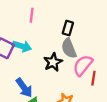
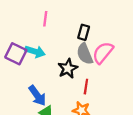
pink semicircle: (83, 65) -> (103, 53), moved
red line: (93, 78) -> (86, 87), moved

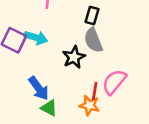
pink semicircle: (103, 53) -> (114, 82), moved
red line: (86, 87) -> (95, 91), moved

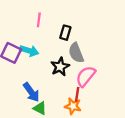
black rectangle: (92, 15) -> (65, 33), moved
pink semicircle: (114, 82) -> (86, 76), moved

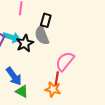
gray semicircle: (76, 53) -> (42, 35), moved
black star: (60, 67) -> (25, 43), moved

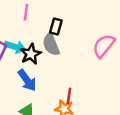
pink semicircle: (65, 61) -> (104, 46), moved
blue arrow: (14, 76) -> (27, 80), moved

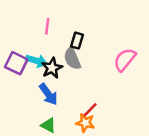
red line: (69, 96) -> (90, 110), turned 35

